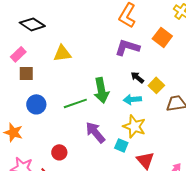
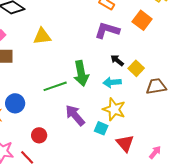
blue circle: (36, 104) -> (15, 103), moved

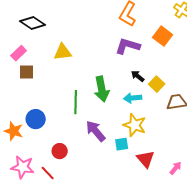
green line: (55, 86) -> (76, 102), turned -70
cyan square: (101, 128) -> (122, 144), turned -32

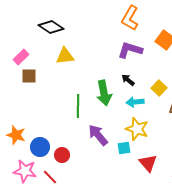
black diamond: (33, 23) -> (51, 27), moved
black arrow: (138, 76) -> (128, 80), moved
blue circle: (36, 119) -> (40, 147), moved

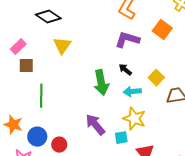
yellow triangle: (65, 56) -> (62, 46), turned -48
green line: (78, 106) -> (41, 96), moved

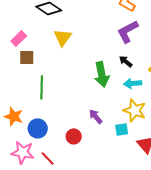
purple L-shape: (127, 40) -> (128, 31), turned -45
purple arrow: (95, 125) -> (96, 116), size x0.7
red circle: (59, 145) -> (74, 136), moved

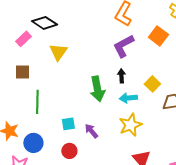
pink rectangle: (19, 38) -> (23, 39), moved
black arrow: (126, 61) -> (121, 76), turned 48
yellow star: (135, 110) -> (130, 125), turned 30
cyan square: (122, 129) -> (68, 124), moved

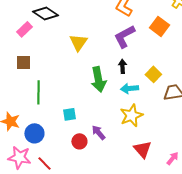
yellow triangle: (58, 52) -> (78, 42), moved
purple arrow: (91, 131) -> (98, 132), moved
red circle: (69, 151) -> (79, 141), moved

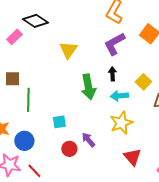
brown square: (23, 62) -> (12, 79), moved

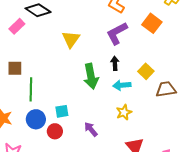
yellow star: (121, 123) -> (124, 112), size x0.7
blue circle: (24, 141) -> (36, 119), moved
red circle: (69, 149) -> (55, 131), moved

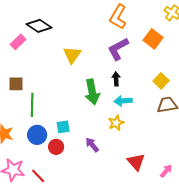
yellow square: (146, 71) -> (161, 81), moved
yellow star: (124, 112) -> (116, 123), moved

